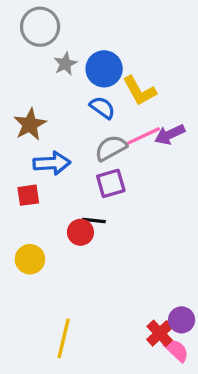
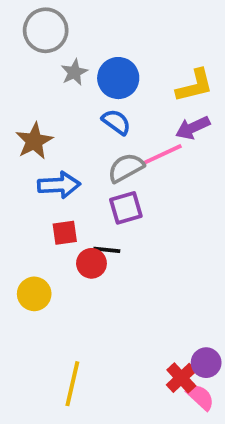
yellow L-shape: (139, 91) -> (195, 86), moved, turned -75
purple arrow: (170, 135) -> (193, 128), moved
red square: (28, 195) -> (65, 233), moved

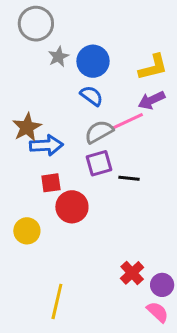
brown star: (34, 141) -> (27, 127), moved
black line: (107, 250) -> (129, 178), moved
red circle: (91, 263) -> (72, 207), size x1.4
red cross: (181, 378) -> (132, 273), moved

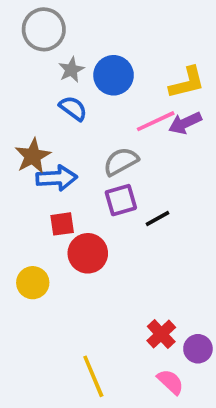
blue semicircle: (92, 96) -> (73, 108), moved
pink line: (128, 121) -> (156, 121), moved
black line: (129, 178) -> (158, 218), turned -35
yellow line: (57, 301) -> (93, 376), moved, turned -36
pink semicircle: (158, 312) -> (170, 382), moved

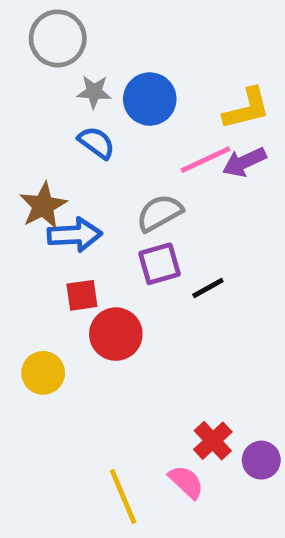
gray star: (71, 70) -> (94, 92), turned 30
pink semicircle: (170, 382) -> (186, 482), moved

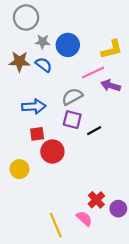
purple arrow: (244, 162) -> (111, 86), moved, turned 42
brown star: (43, 206) -> (19, 61), moved, turned 30
purple square: (159, 264) -> (72, 120), turned 30

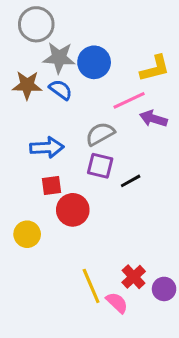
gray star: (43, 42) -> (59, 58), size x1.5
yellow line: (56, 225) -> (91, 286), moved

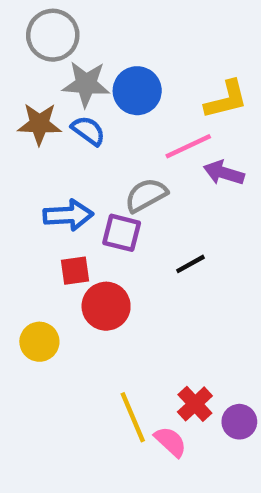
purple square: (100, 166) -> (122, 233), moved

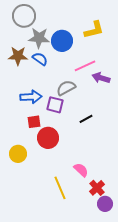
yellow L-shape: (226, 100) -> (94, 30), moved
red cross: (195, 404) -> (97, 188), moved
purple circle: (239, 422) -> (105, 204), moved
pink semicircle: (170, 442) -> (81, 170), moved

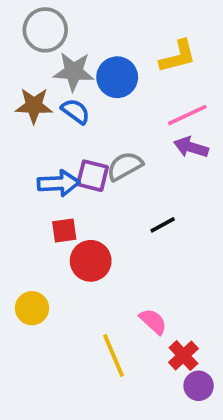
pink line: (85, 66) -> (187, 115), moved
purple square: (55, 105) -> (93, 176), moved
yellow circle: (18, 154) -> (32, 308), moved

